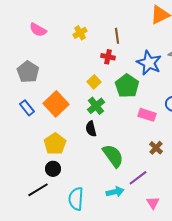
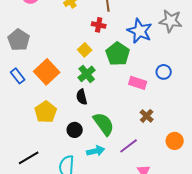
black circle: (53, 169) -> (75, 130), moved
cyan arrow: (115, 192) -> (96, 151), moved

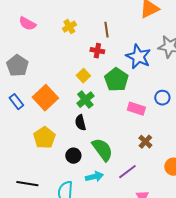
black line: (29, 158) -> (27, 184), turned 40

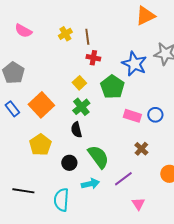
brown line: (106, 30) -> (87, 37), moved
blue circle: (162, 98) -> (155, 115), moved

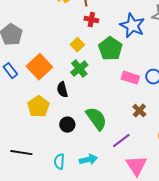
black semicircle: (76, 130) -> (62, 90), moved
cyan arrow: (90, 184) -> (88, 160), moved
cyan semicircle: (61, 200) -> (59, 162), size x0.7
pink triangle: (138, 204) -> (136, 166), size x1.6

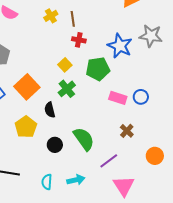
green pentagon: (110, 49) -> (98, 69), turned 30

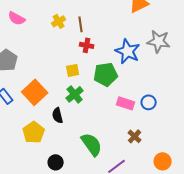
yellow square: (65, 65) -> (73, 70), turned 32
black circle: (55, 145) -> (56, 162), moved

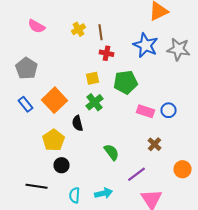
blue star: (128, 51) -> (146, 45), moved
green semicircle: (92, 144) -> (112, 152), size x0.7
black circle: (56, 162) -> (62, 165), moved

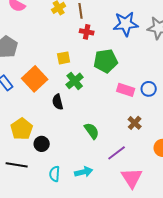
blue star: (146, 45) -> (126, 24), turned -30
yellow square: (92, 78) -> (64, 58), moved
yellow pentagon: (54, 140) -> (22, 129), moved

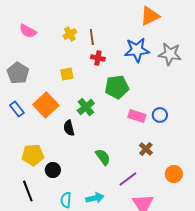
yellow square: (64, 58) -> (67, 74), moved
yellow pentagon: (22, 129) -> (33, 155), turned 30
black line: (17, 165) -> (28, 191), turned 60

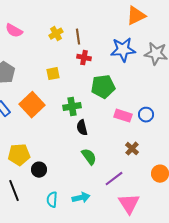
green cross: (86, 107) -> (72, 107), turned 30
black semicircle: (69, 128) -> (82, 128), moved

